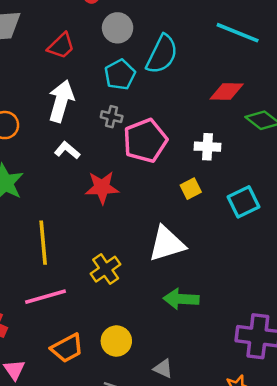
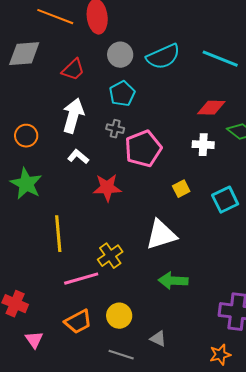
cyan semicircle: (162, 54) -> (163, 57), moved, turned 40
white cross: (208, 147) -> (203, 145), moved
pink line: (46, 297) -> (81, 279), moved

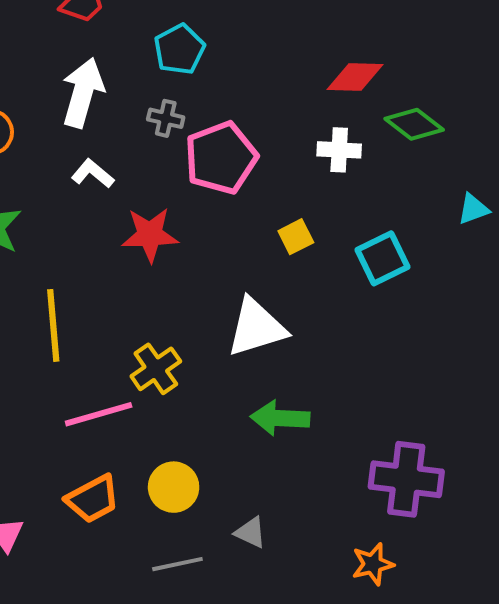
gray line: (121, 355) -> (177, 564), turned -30

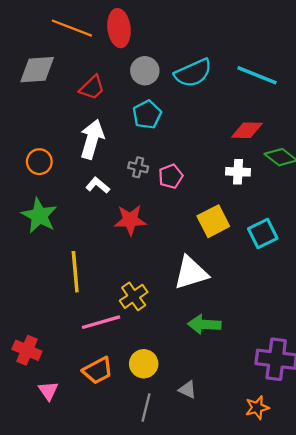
gray cross: (166, 118) -> (138, 167), moved
pink pentagon: (221, 158) -> (171, 176), size x0.6
yellow square: (296, 237) -> (213, 221), size x1.6
gray line: (177, 564) -> (146, 408), turned -64

